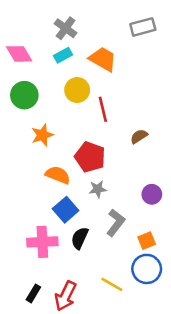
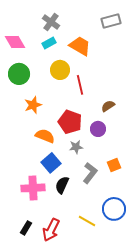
purple circle: (152, 194) -> (98, 129), moved
orange square: (147, 241) -> (114, 165), moved

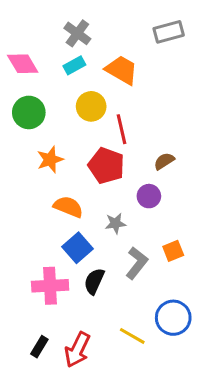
red pentagon: (70, 122) -> (106, 166), moved

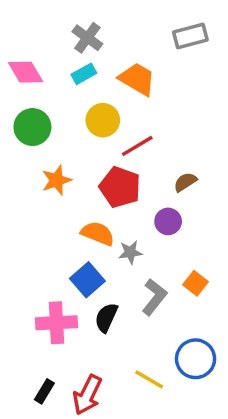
red line: (122, 129) -> (137, 146), turned 72
orange semicircle: (68, 207) -> (98, 233), moved
orange square: (173, 251) -> (196, 283), turned -30

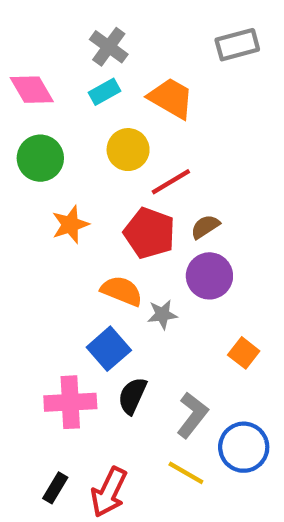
brown semicircle: (185, 182) -> (205, 227), moved
purple circle: (168, 221) -> (209, 276), size x1.4
gray L-shape: (154, 297) -> (192, 415), moved

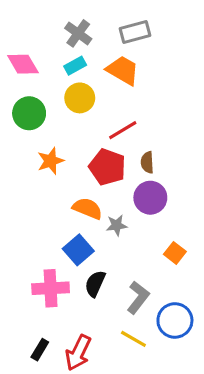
gray rectangle: (237, 45) -> (135, 32), moved
yellow circle: (128, 150) -> (80, 98), moved
brown semicircle: (205, 227) -> (147, 162), turned -60

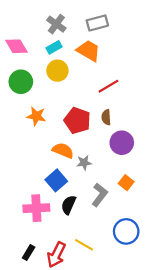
red line: (123, 130) -> (108, 86), moved
orange star: (51, 161) -> (36, 116), turned 30
purple circle: (150, 198) -> (122, 143), moved
gray L-shape: (138, 297) -> (100, 195), moved
yellow line: (133, 339) -> (84, 245), moved

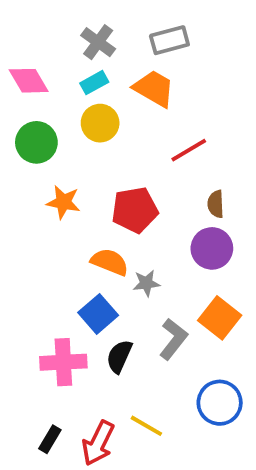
brown semicircle: (106, 117) -> (216, 204), moved
red pentagon: (77, 121) -> (135, 210), turned -30
orange square: (126, 183) -> (220, 318), size x1.5

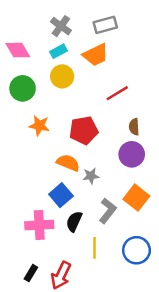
orange trapezoid: (154, 88) -> (96, 55), turned 124
yellow line: (146, 426) -> (94, 248), moved, turned 60

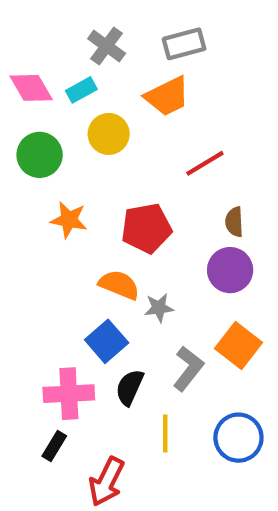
cyan rectangle: (59, 51) -> (81, 90), moved
black rectangle: (31, 273) -> (54, 446), moved

